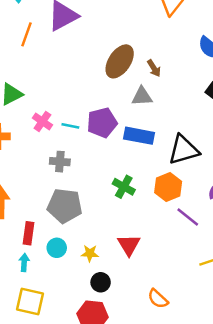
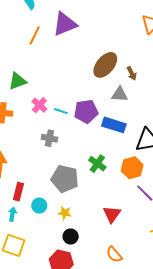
gray pentagon: (65, 206) -> (65, 179), moved
red triangle: (129, 245) -> (112, 214), moved

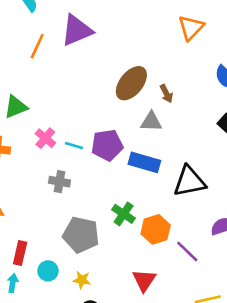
orange hexagon: (132, 168) -> (156, 229), moved

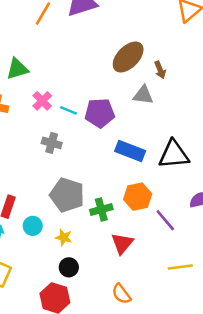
blue rectangle: (144, 162) -> (130, 151), moved
green cross: (124, 214) -> (101, 209), moved, turned 35

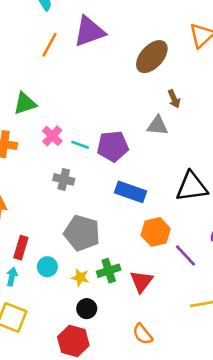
brown ellipse: (128, 57) -> (152, 57), moved
blue rectangle: (130, 151) -> (131, 192), moved
green cross: (101, 209) -> (109, 271), moved

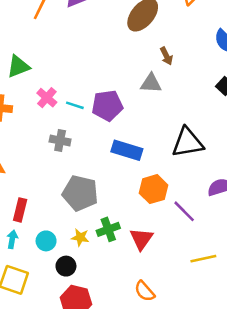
cyan circle: (47, 267) -> (46, 241), moved
black circle: (87, 309) -> (66, 266), moved

